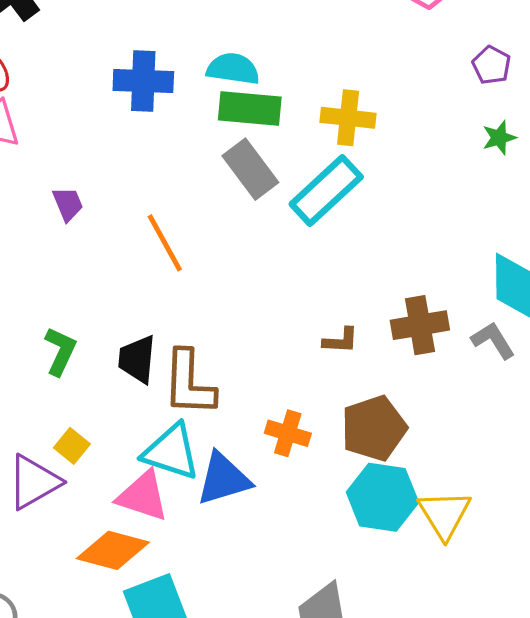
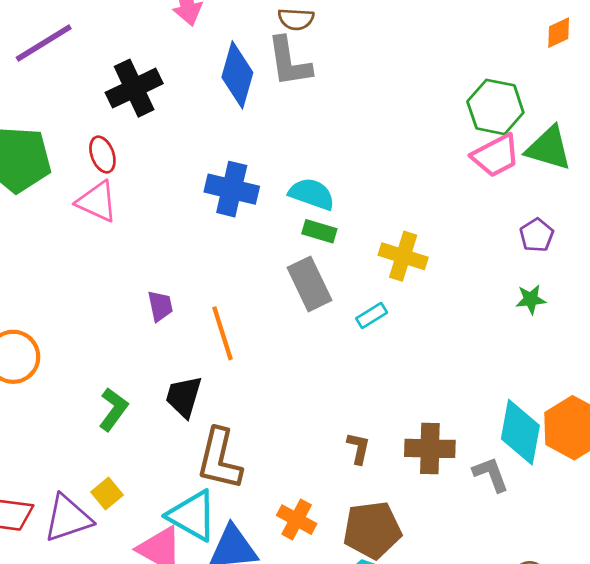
green rectangle: (250, 109) -> (319, 231), size x0.6
cyan rectangle: (326, 190) -> (372, 316), size x0.5
purple trapezoid: (68, 204) -> (160, 306), moved
brown L-shape: (341, 340) -> (358, 448), turned -92
black trapezoid: (137, 359) -> (184, 397), moved

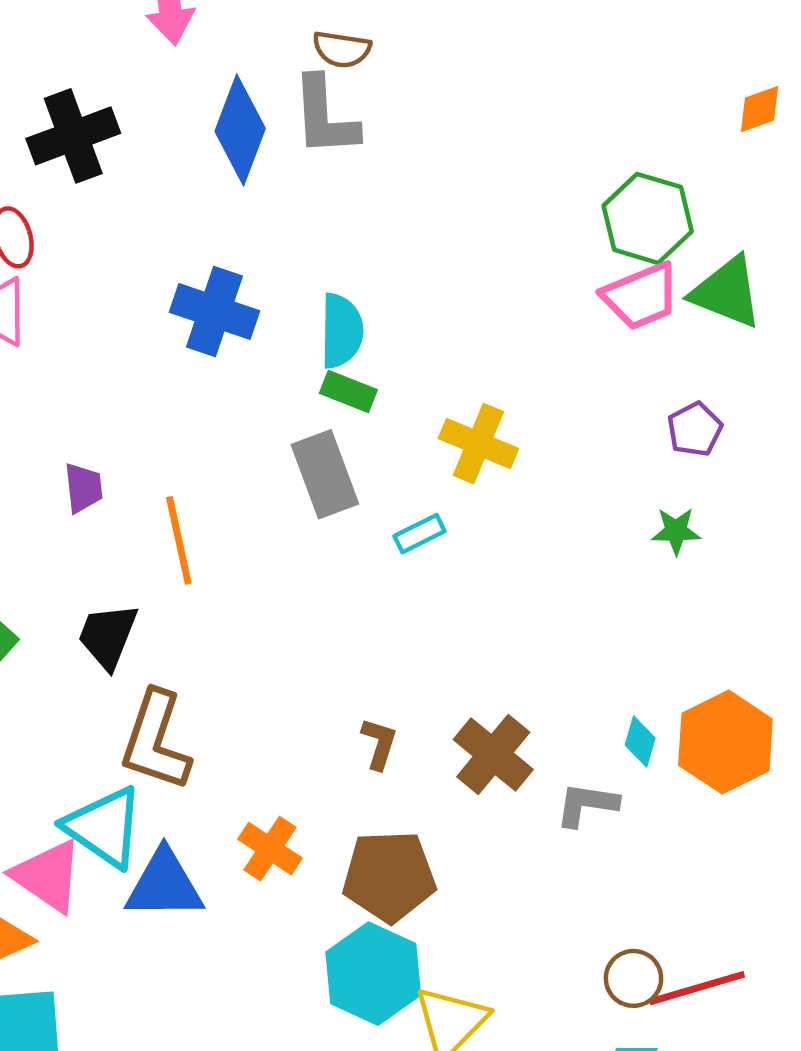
cyan semicircle: (312, 194) -> (342, 331), turned 66
cyan diamond: (520, 432) -> (640, 741), size x0.5
brown cross: (430, 448) -> (493, 754), turned 33
gray L-shape: (491, 474) -> (587, 805), turned -66

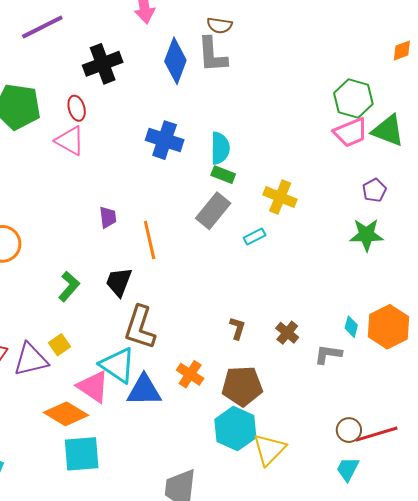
gray rectangle: (325, 474) -> (213, 211), turned 60
green star: (676, 531) -> (366, 235), size x1.6
brown cross: (493, 754) -> (287, 333), size x0.7

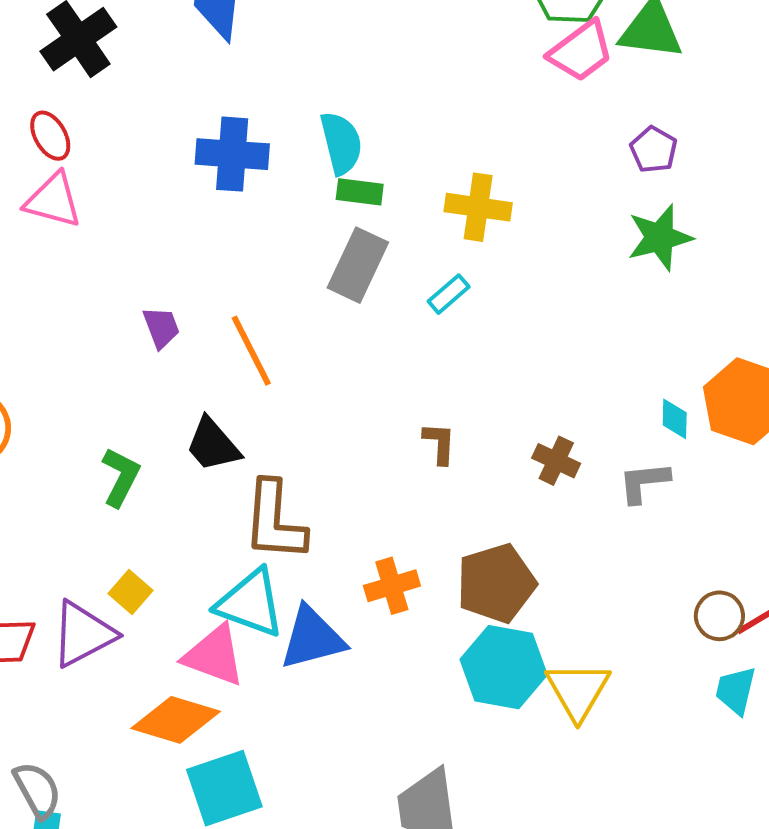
black trapezoid: (119, 282) -> (213, 445), turned -48
brown L-shape: (237, 328) -> (439, 443), moved
orange cross: (190, 374) -> (392, 586), turned -36

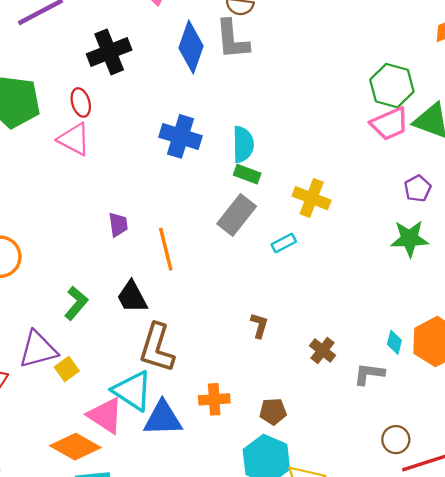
brown pentagon: (496, 583) -> (273, 411), size x0.6
brown circle: (719, 616) -> (396, 440), moved
purple triangle: (83, 634) -> (38, 349), moved

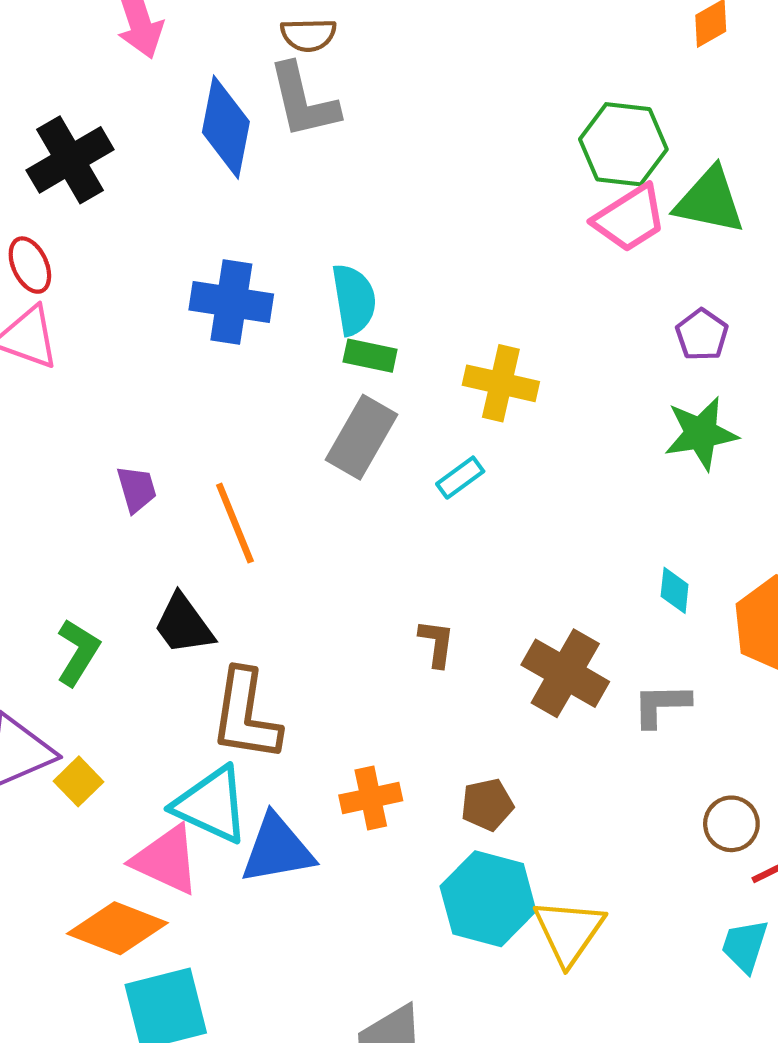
cyan diamond: (394, 342) -> (675, 590), moved
brown cross: (323, 350) -> (565, 673), size x1.6

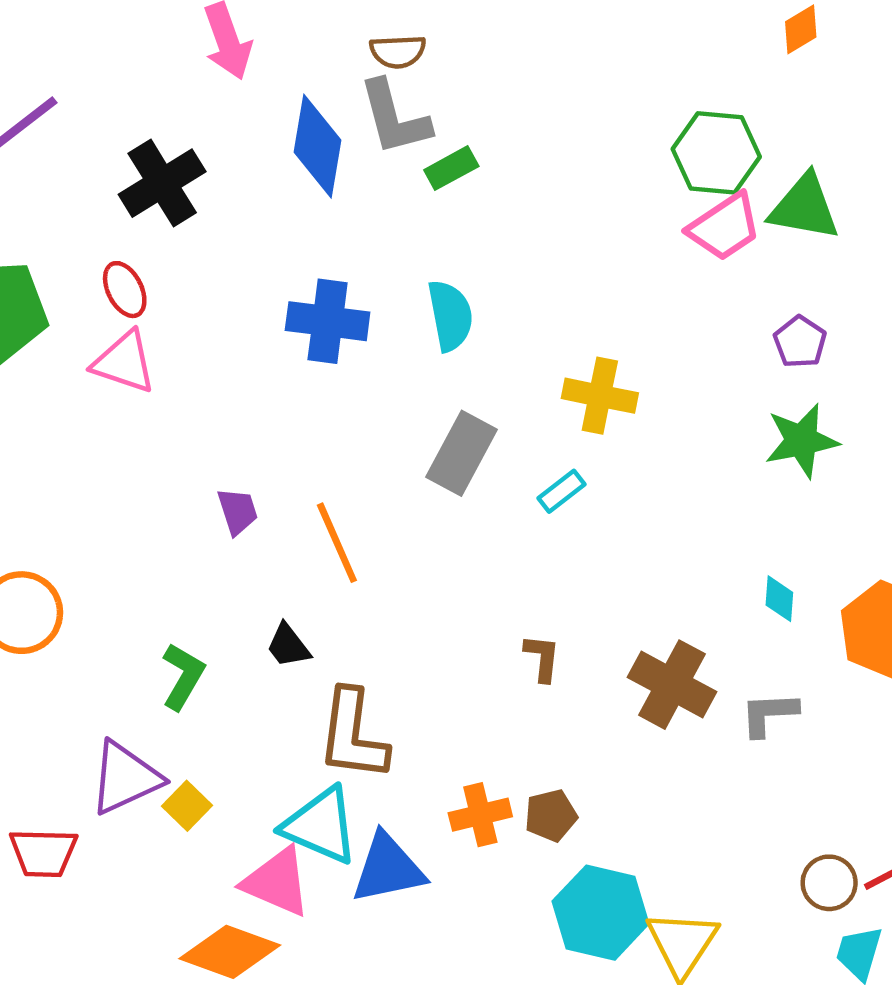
green rectangle: (370, 356) -> (451, 168), moved, turned -39
black trapezoid: (184, 624) -> (288, 646), size x0.7
brown pentagon: (487, 805) -> (551, 815), moved
brown circle: (731, 824) -> (829, 883), moved

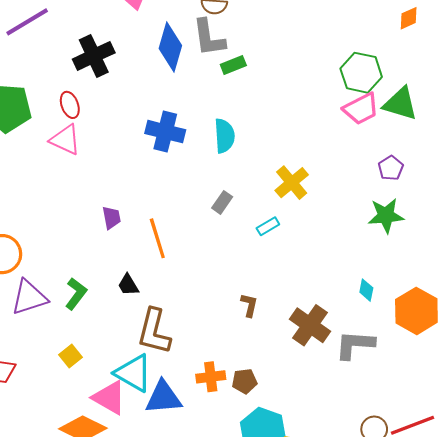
yellow cross: (600, 396) -> (292, 183), turned 32
gray rectangle: (462, 453) -> (222, 202), size x0.6
gray L-shape: (769, 714) -> (355, 345), size x1.4
purple triangle: (125, 778) -> (29, 297), moved

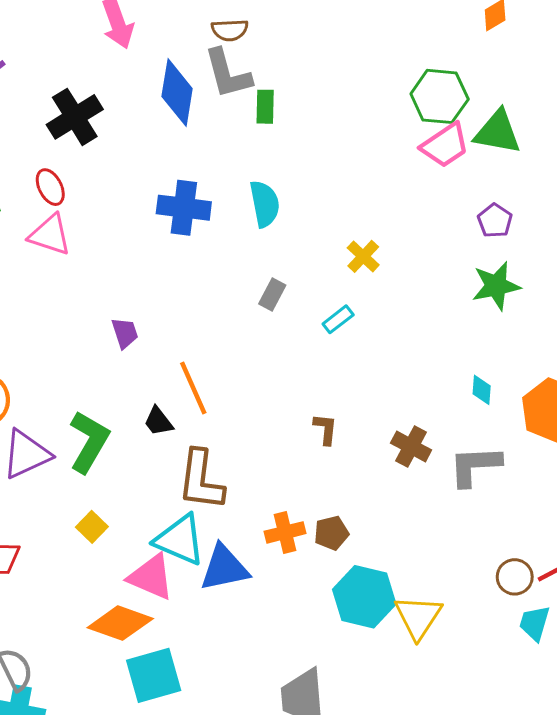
green rectangle: (233, 65) -> (265, 107), turned -60
yellow cross: (292, 183) -> (363, 256), size x0.7
orange line: (157, 238) -> (193, 388), moved
green L-shape: (76, 294) -> (89, 442), size x1.4
brown cross: (310, 325) -> (411, 447), size x0.7

